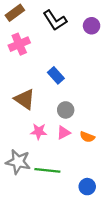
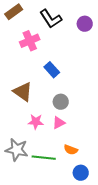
pink cross: (19, 44) -> (30, 41), moved
orange semicircle: (87, 137) -> (71, 150), moved

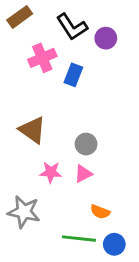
purple circle: (85, 24) -> (106, 38), moved
blue rectangle: (52, 70) -> (73, 75), moved, turned 63
green line: (44, 158) -> (79, 239), moved

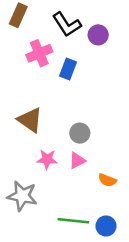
brown rectangle: (20, 17) -> (18, 15), turned -30
orange semicircle: (100, 212) -> (107, 180), moved

